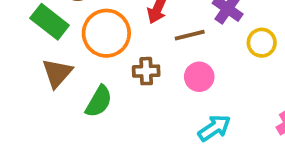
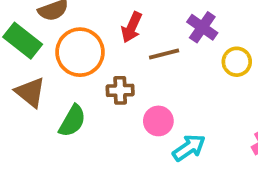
brown triangle: (57, 73) -> (30, 92), turned -32
pink circle: (199, 77) -> (158, 121), moved

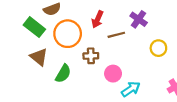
yellow circle: (237, 62) -> (158, 48), moved

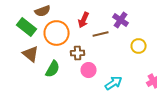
pink circle: (113, 74) -> (89, 70), moved

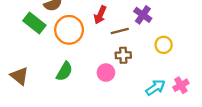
brown cross: (78, 53) -> (123, 55), moved
brown triangle: (31, 54) -> (19, 76), moved
cyan arrow: (114, 83) -> (156, 88), moved

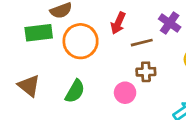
green rectangle: (34, 23) -> (39, 33), turned -45
brown triangle: (19, 76) -> (29, 86), moved

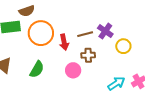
red arrow: (118, 23) -> (64, 42), moved, turned -35
purple cross: (170, 23) -> (105, 31), moved

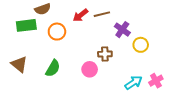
orange circle: (41, 33) -> (57, 32), size x0.7
brown line: (85, 34) -> (102, 14), moved
red arrow: (64, 42) -> (80, 15), moved, turned 63

